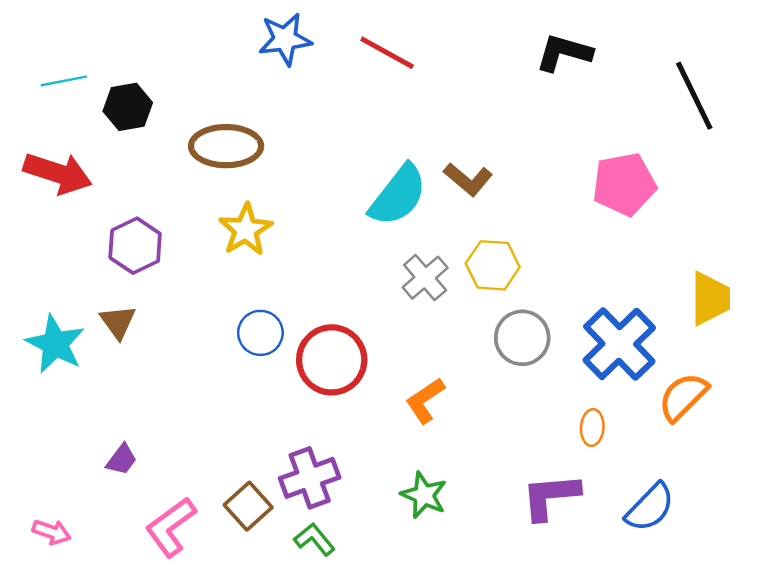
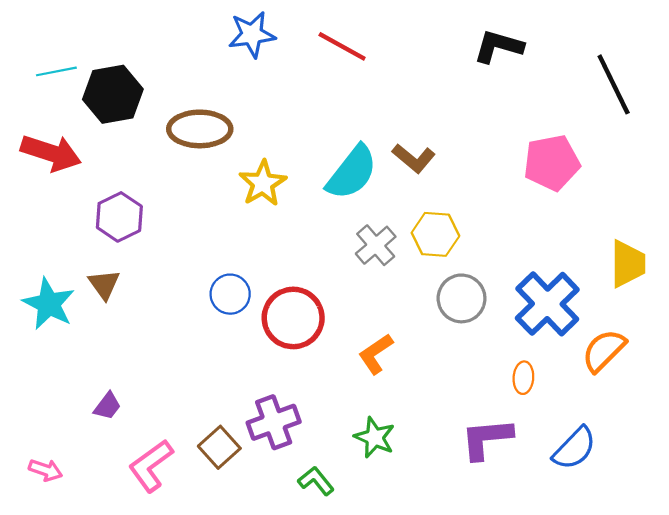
black hexagon: (128, 107) -> (113, 94), size x1.4
yellow star: (246, 230) -> (263, 183), moved
green L-shape: (315, 539) -> (316, 481), moved

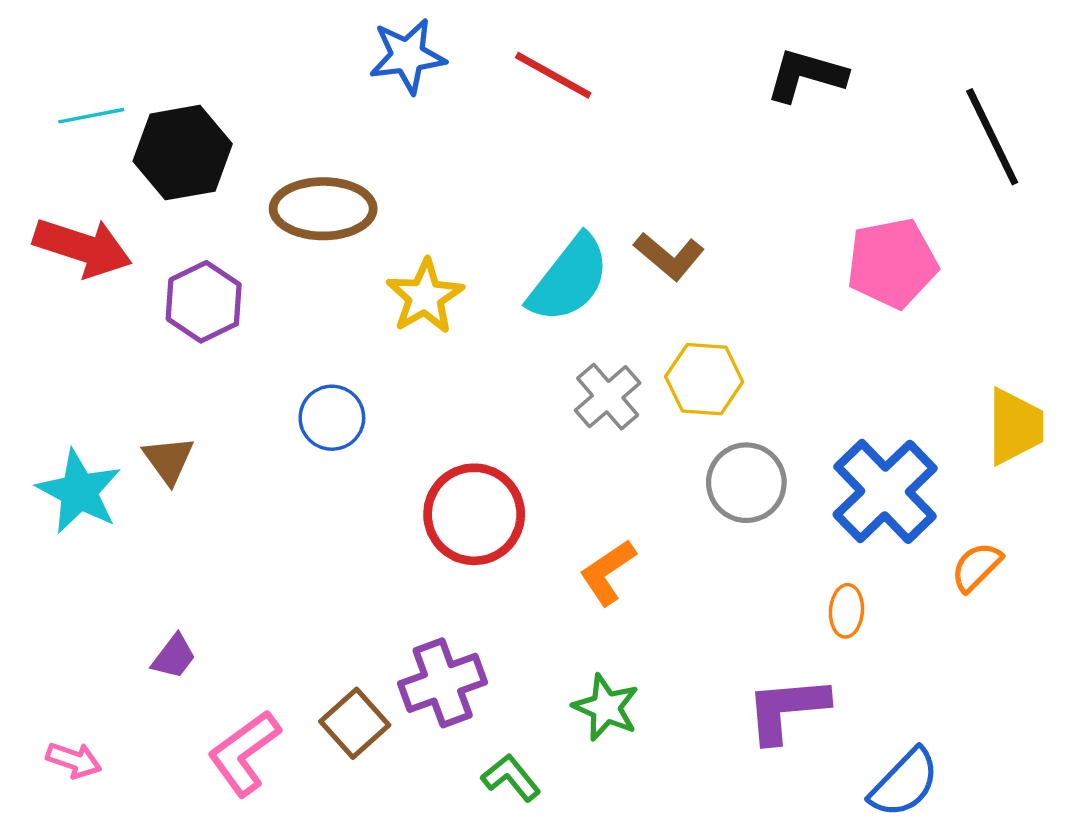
purple hexagon: (119, 217) -> (204, 302), moved
blue circle: (230, 294) -> (332, 418), moved
orange semicircle: (604, 351) -> (976, 567), size x0.7
blue semicircle: (574, 448) -> (904, 783), moved

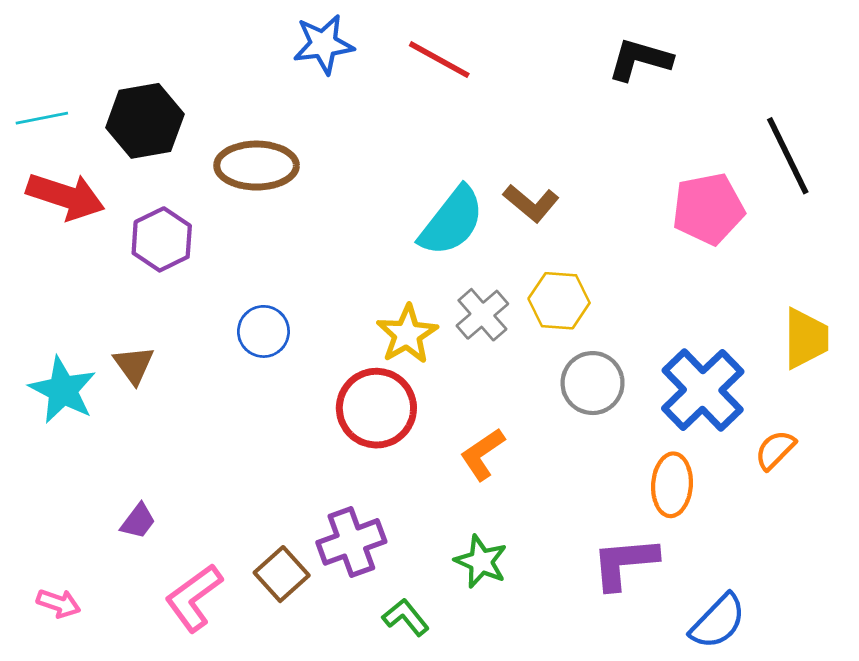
cyan line: (91, 116) -> (42, 118), moved
black line: (992, 137) -> (788, 156), moved
yellow star: (425, 297) -> (407, 334), moved
orange ellipse: (846, 611) -> (672, 485), size x1.5

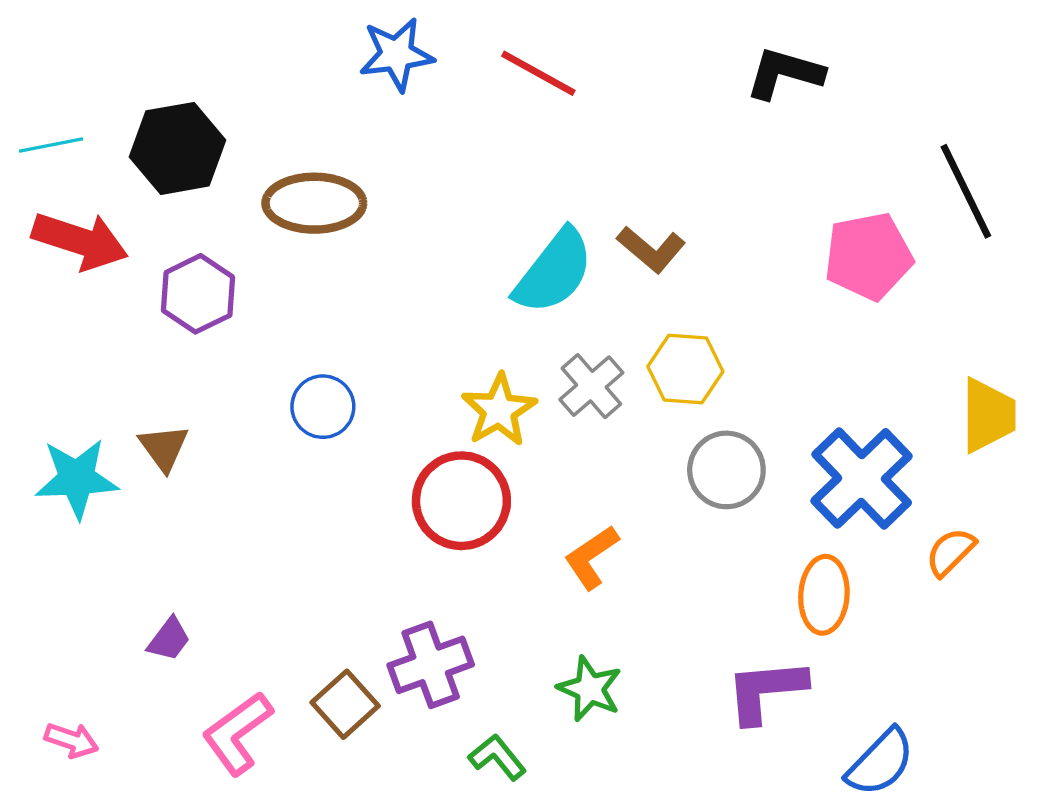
cyan star: (63, 390) -> (77, 478), turned -30

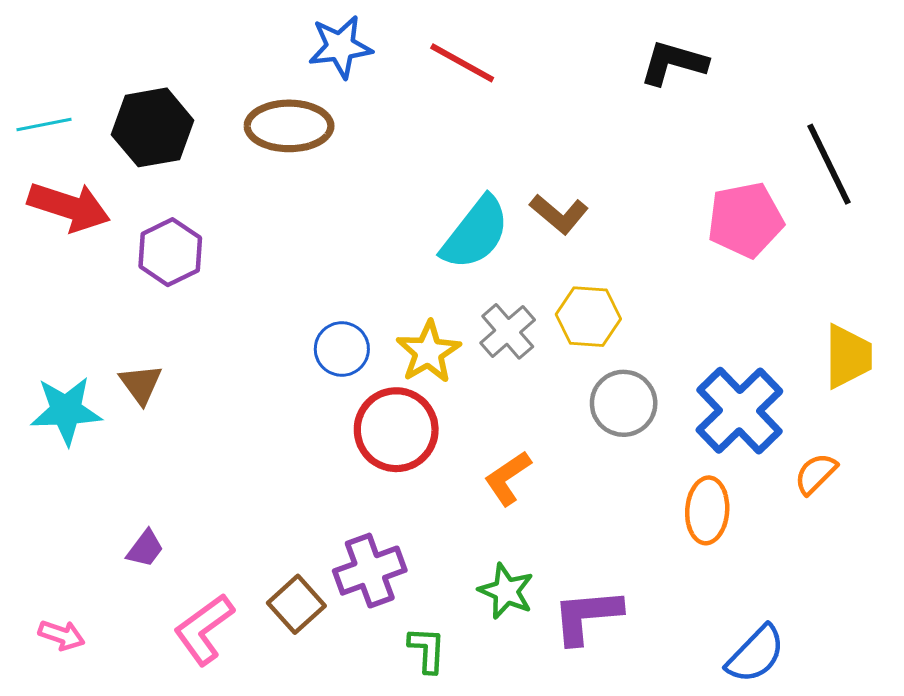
brown ellipse: (314, 203) -> (289, 126), moved
blue circle: (323, 407) -> (342, 349), moved
purple L-shape: (766, 691) -> (587, 616), moved
green L-shape: (497, 757) -> (427, 650), turned 42

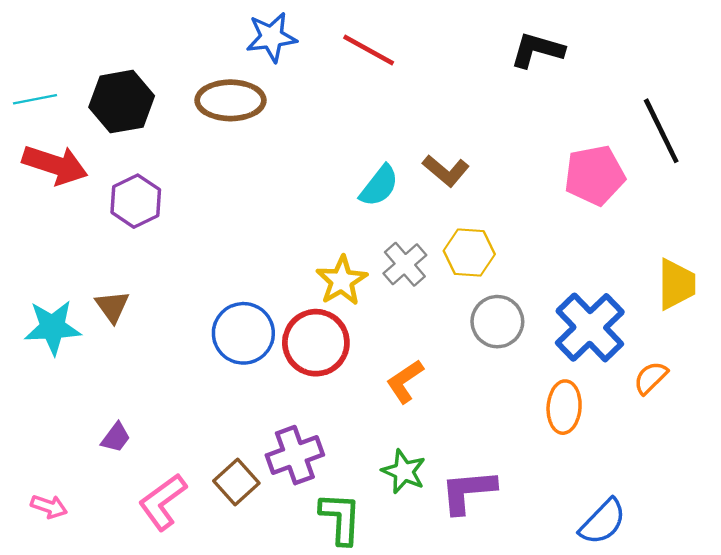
cyan semicircle: (475, 233) -> (379, 186), size x0.7
blue circle: (342, 349) -> (243, 333), moved, size x1.4
green L-shape: (427, 650) -> (341, 518), size x1.4

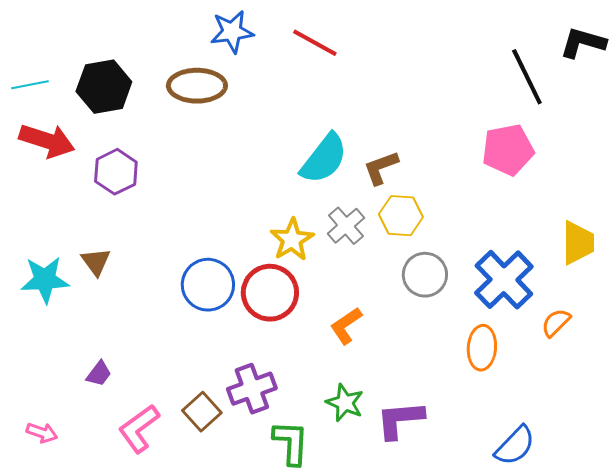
black L-shape: (537, 50) -> (583, 43), moved
black line: (661, 131) -> (527, 77), moved
brown L-shape: (446, 171) -> (381, 168), moved, turned 120
cyan semicircle: (379, 186) -> (324, 159), size x1.4

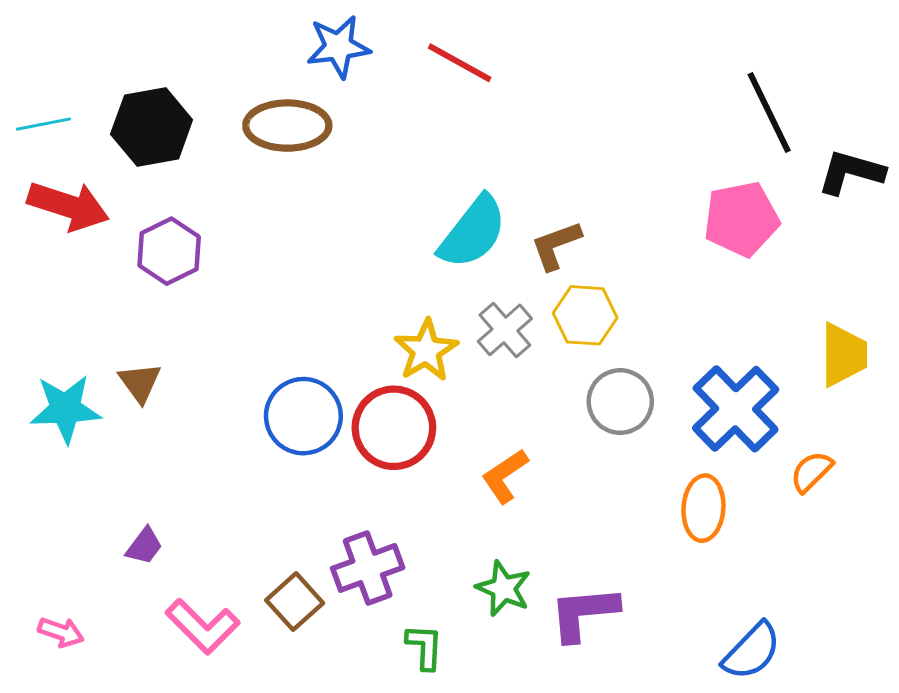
black L-shape: (583, 43) -> (851, 172), moved
pink L-shape: (139, 429) -> (203, 626), turned -99
green L-shape: (291, 443) -> (425, 647), size x0.7

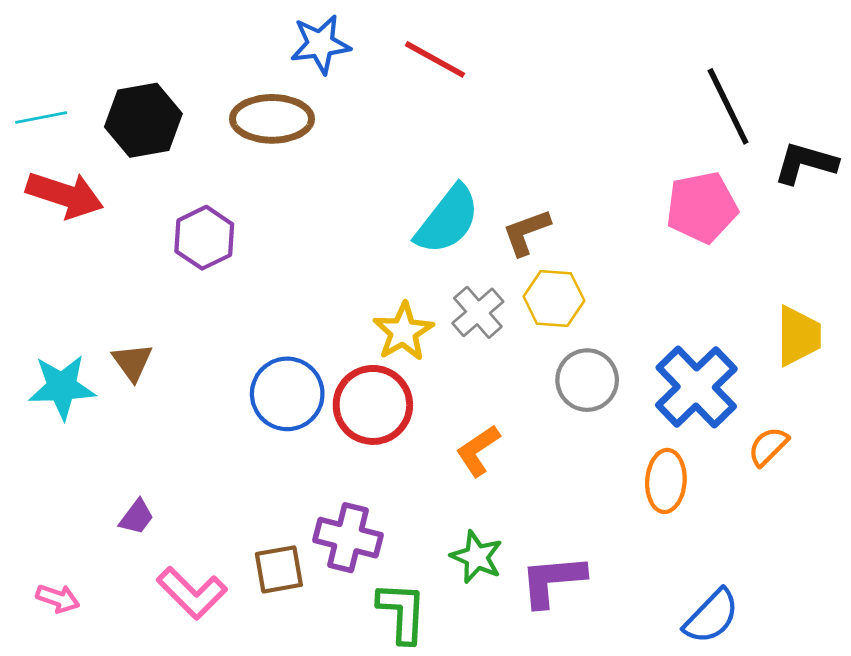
purple hexagon: (169, 251) -> (204, 238), moved
purple cross: (368, 568) -> (348, 538), turned 34
brown square: (295, 602) -> (279, 569), turned 32
green L-shape: (425, 647) -> (402, 612), size x1.4

